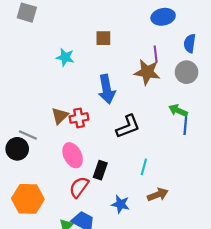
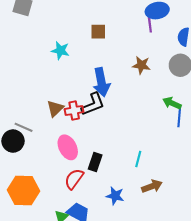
purple line: (156, 54) -> (150, 24), moved
brown star: (147, 72) -> (141, 65), size x0.7
black L-shape: (128, 126) -> (93, 104), moved

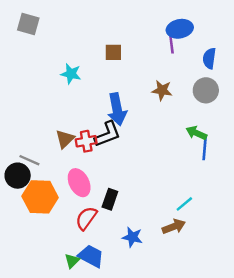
cyan line: (138, 159) -> (184, 204), moved, turned 35
orange hexagon: (24, 190) -> (40, 197), moved

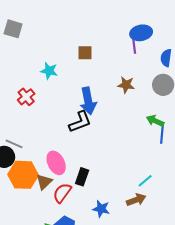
brown triangle: (65, 139) -> (44, 182), moved
red cross: (86, 141) -> (26, 97), moved, turned -30

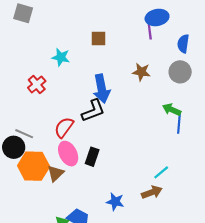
black rectangle: (82, 177) -> (92, 157), moved
red semicircle: (62, 193) -> (64, 127), moved

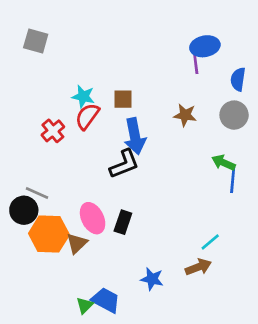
brown square: (98, 38) -> (123, 99), moved
red semicircle: (64, 127) -> (87, 116), moved

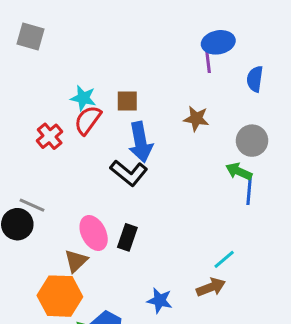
gray circle: (234, 115) -> (252, 141), moved
black L-shape: (124, 164) -> (129, 173), turned 60
orange hexagon: (49, 234) -> (60, 296), moved

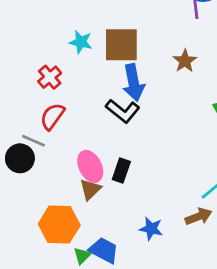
brown square: (127, 101) -> (121, 45), size x1.8
brown star: (196, 119) -> (185, 61), turned 30
red semicircle: (88, 120) -> (52, 116), moved
brown triangle: (76, 261) -> (90, 189), moved

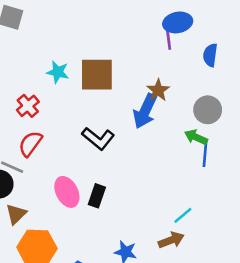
blue arrow: (134, 83) -> (145, 111), moved, turned 36
brown triangle: (90, 189) -> (16, 214), moved

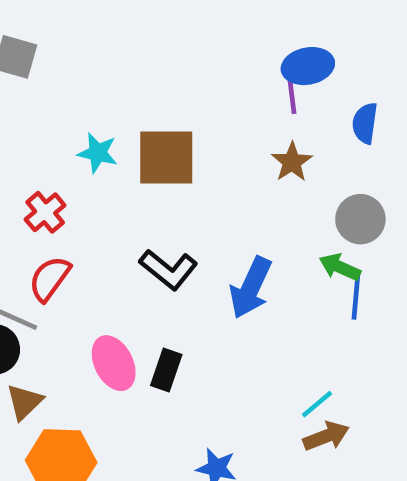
brown star: (158, 90) -> (292, 162), moved
blue arrow: (145, 111) -> (251, 288), moved
brown arrow: (171, 240) -> (326, 436), moved

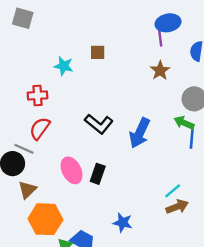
brown square: (166, 157) -> (98, 52), moved, size x0.5
red cross: (45, 212) -> (38, 95), turned 36

